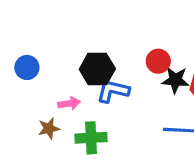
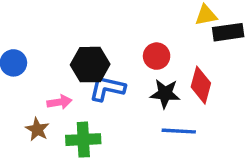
black star: (175, 80) -> (165, 94), moved
brown star: (49, 128) -> (37, 129), turned -30

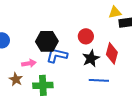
black star: (165, 94) -> (91, 58), turned -30

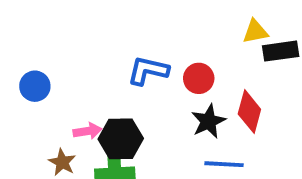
black hexagon: (47, 41) -> (121, 139), moved
blue L-shape: (57, 55) -> (148, 71), moved

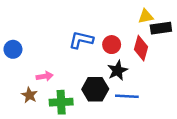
red diamond: (249, 112) -> (141, 48), moved
black hexagon: (121, 139) -> (95, 89), moved

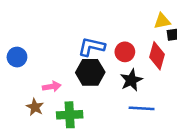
black hexagon: (95, 89) -> (90, 72), moved

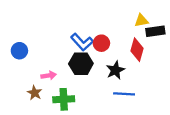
blue L-shape: (91, 47) -> (82, 42), turned -145
red circle: (125, 52) -> (101, 43), moved

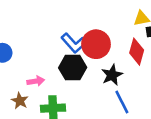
red circle: (101, 43) -> (96, 44), size x1.5
blue line: (124, 94) -> (122, 102), turned 60

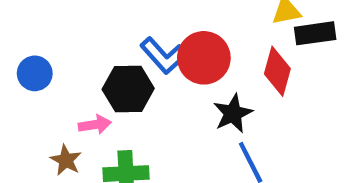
black hexagon: (73, 68) -> (128, 89), moved

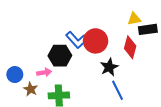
blue circle: (35, 73) -> (15, 74), moved

